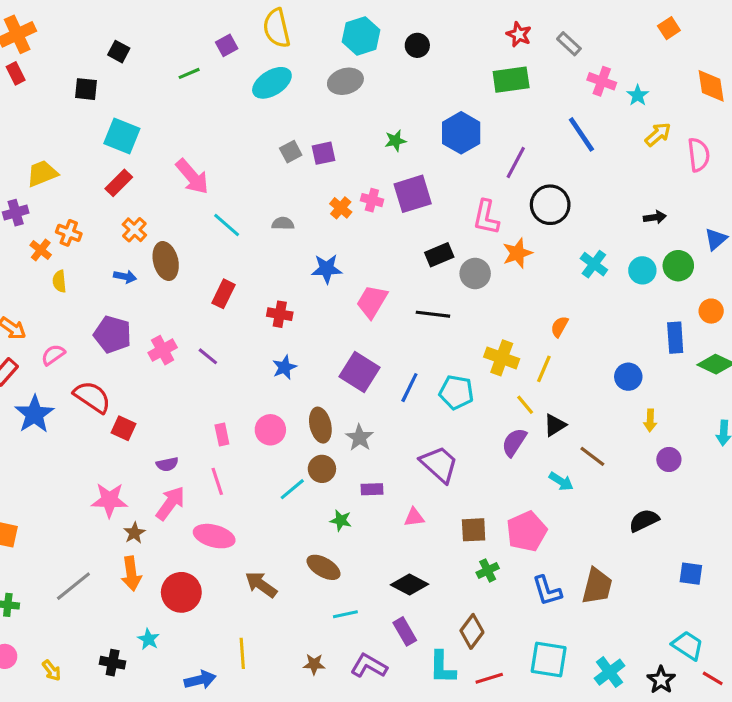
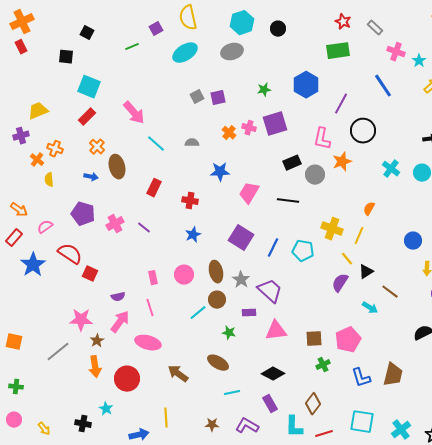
purple trapezoid: (439, 464) -> (270, 291), moved
pink triangle: (414, 517) -> (276, 331), size x1.6
gray line: (73, 586) -> (58, 352), moved

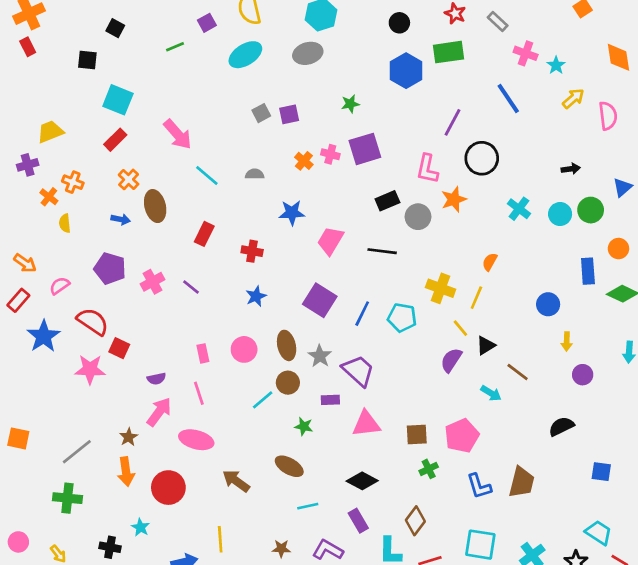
black circle: (278, 29) -> (399, 23), moved
blue hexagon: (306, 85) -> (406, 71), moved
pink star: (81, 320) -> (90, 369), moved
green cross: (16, 387) -> (67, 498), moved, size x1.5

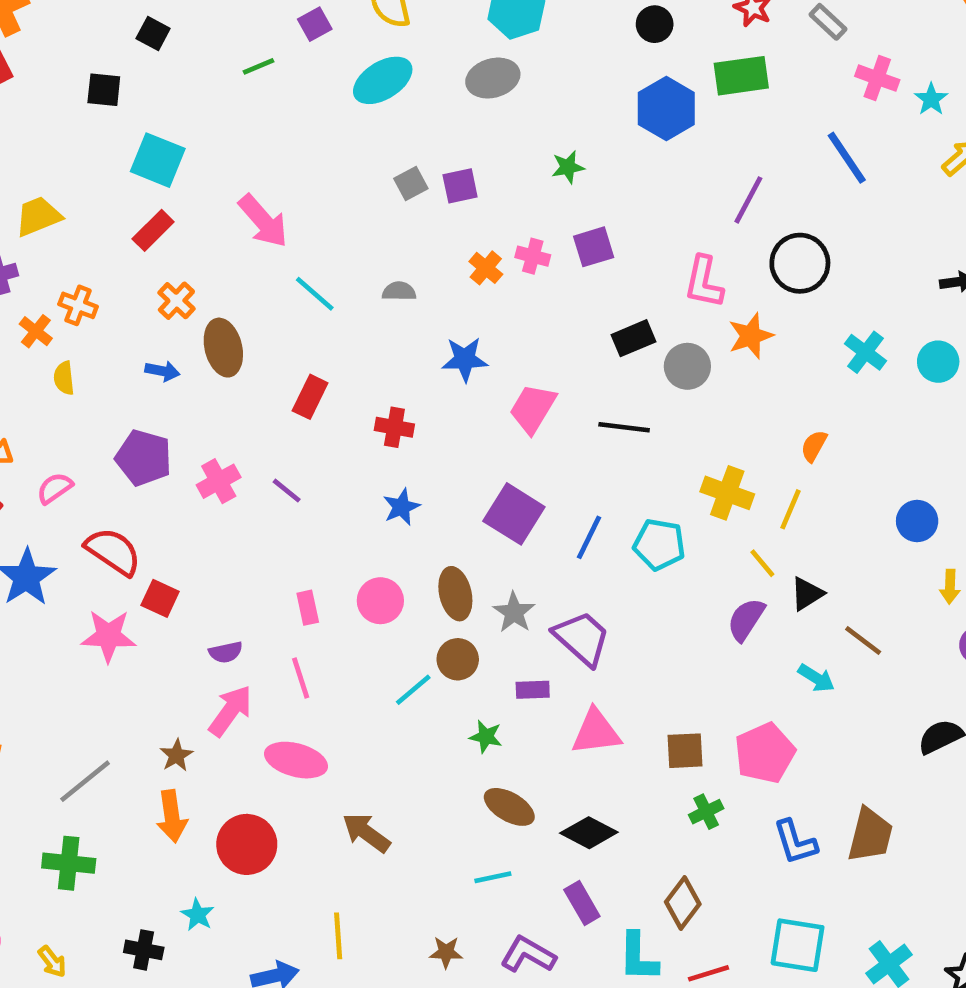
purple square: (365, 149) -> (594, 247), size x0.7
brown ellipse: (289, 466) -> (509, 807), moved

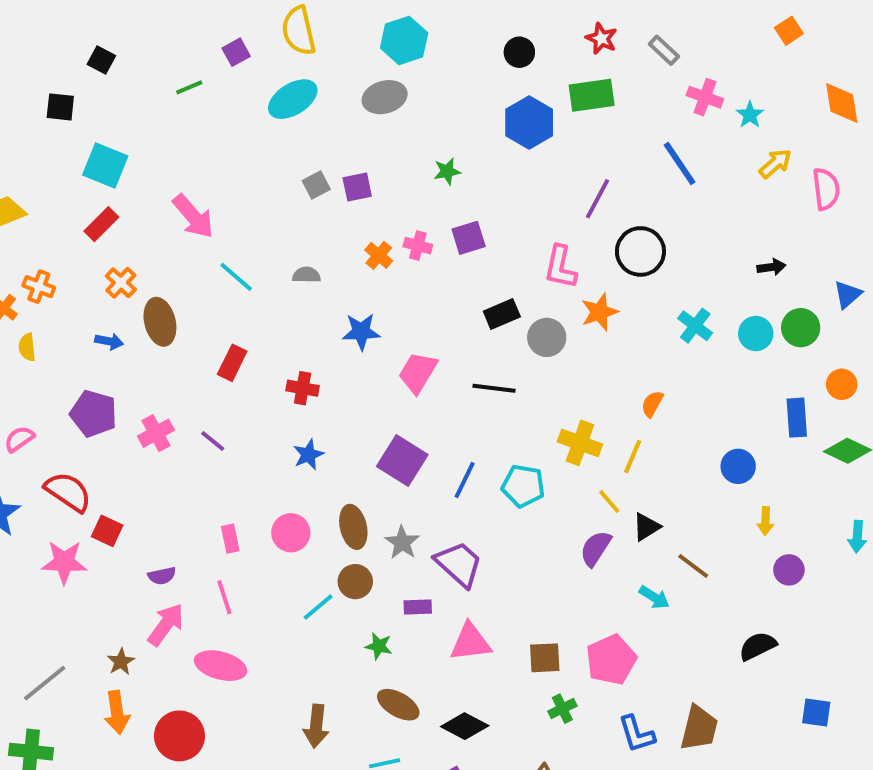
brown arrow: (366, 833) -> (316, 726), moved, turned -120

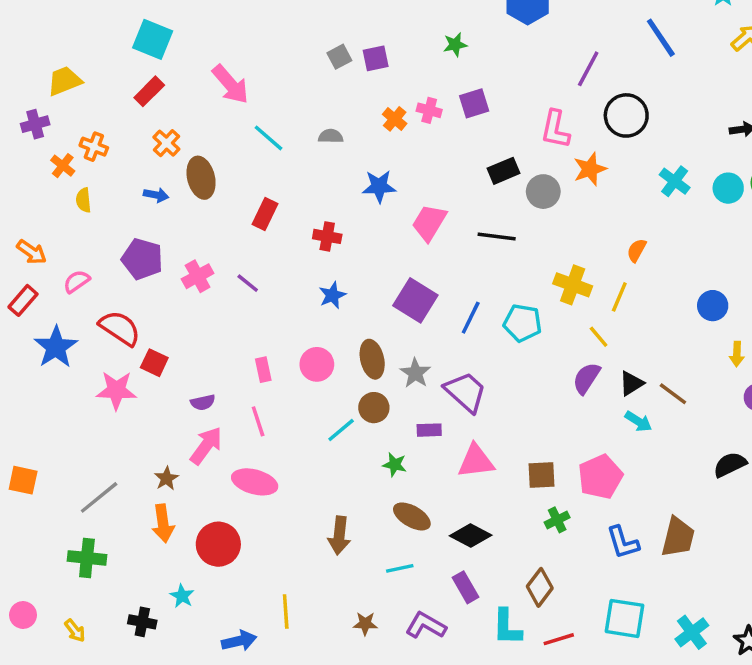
black triangle: (646, 527) -> (631, 383), moved

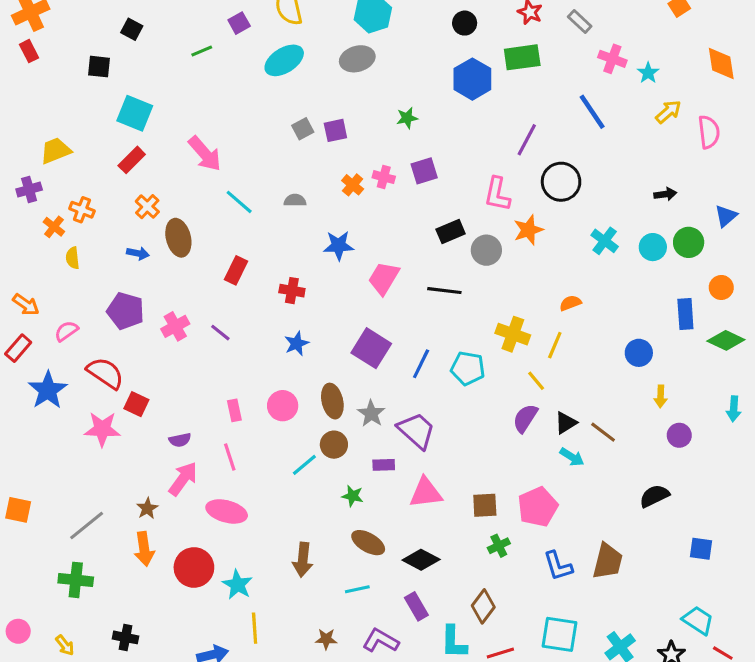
orange semicircle: (637, 250) -> (570, 303), turned 40
cyan star: (182, 596) -> (237, 585), moved, size x1.4

